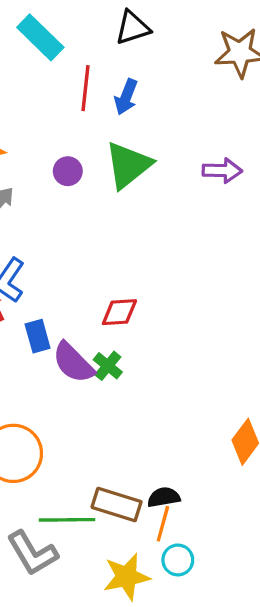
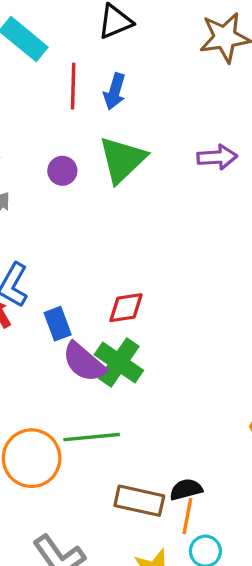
blue rectangle: (38, 336) -> (58, 324), moved
green cross: (108, 366) -> (119, 362), size x1.6
green line: (67, 520) -> (92, 437), moved

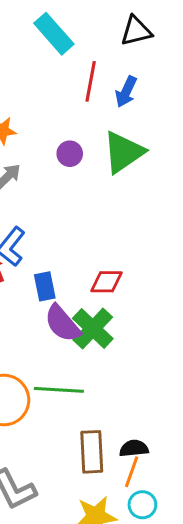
brown rectangle: (139, 501) -> (92, 452), turned 66

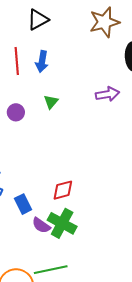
green triangle: (123, 152) -> (51, 102), size x0.5
purple semicircle: (62, 324) -> (41, 225), size x0.7

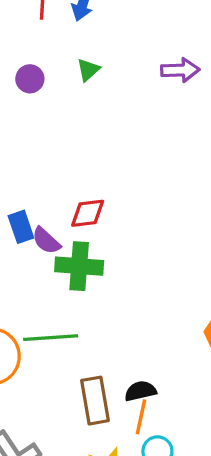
green cross: (62, 223) -> (79, 266), turned -32
purple semicircle: (41, 225) -> (46, 241), moved

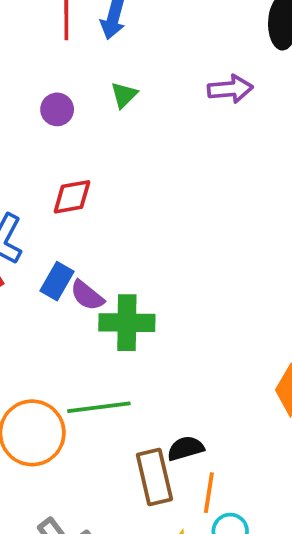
red diamond: (88, 213) -> (72, 197), moved
blue rectangle: (21, 227) -> (57, 281), turned 52
black semicircle: (140, 391) -> (186, 448), moved

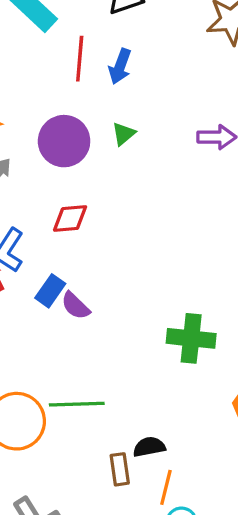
purple circle: (57, 109) -> (64, 141), size x1.8
green cross: (127, 323) -> (191, 338), moved
brown rectangle: (154, 477) -> (120, 469), size x0.7

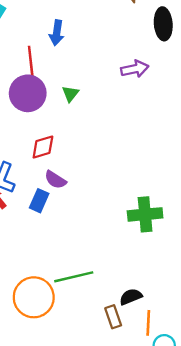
red line: (80, 59) -> (31, 62), moved
green triangle: (124, 134) -> (70, 94), moved
purple semicircle: (75, 306) -> (55, 180), moved

